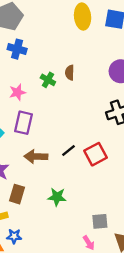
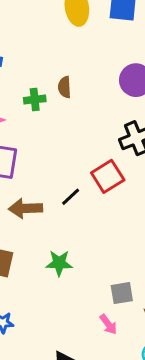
green cross: (48, 80) -> (35, 100), turned -32
red square: (96, 154) -> (108, 176), moved

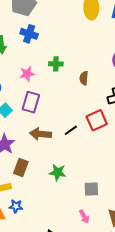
brown semicircle: (65, 87) -> (84, 78), moved
gray square: (122, 293) -> (91, 189), moved

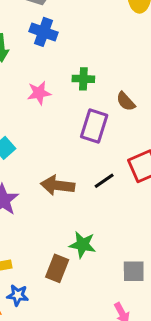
brown semicircle: (84, 78) -> (126, 101), turned -48
purple rectangle: (31, 102) -> (94, 126), moved
brown rectangle: (21, 168) -> (57, 268), moved

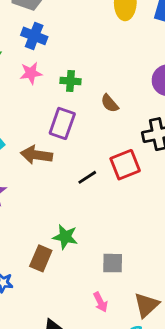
pink star: (39, 93) -> (31, 73), moved
purple rectangle: (94, 126) -> (62, 123), moved
brown arrow: (58, 185) -> (36, 155), moved

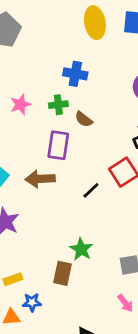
blue cross: (34, 36) -> (75, 74), moved
brown semicircle: (110, 103) -> (84, 119), moved
green star: (65, 237) -> (81, 249), turned 30

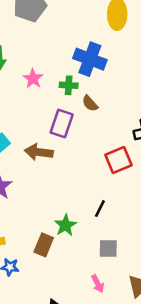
blue cross: (75, 74) -> (90, 59), size x1.4
pink star: (20, 104) -> (33, 79), turned -30
black line: (91, 190) -> (100, 209), moved, turned -30

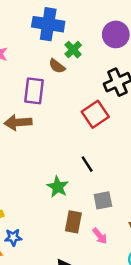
green cross: (69, 85) -> (73, 50), moved, turned -36
black line: (100, 209) -> (87, 164), turned -48
brown rectangle: (44, 245) -> (73, 222), moved

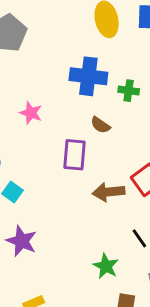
green cross: (73, 50) -> (129, 91), moved, turned -36
brown arrow: (18, 122) -> (109, 192), moved

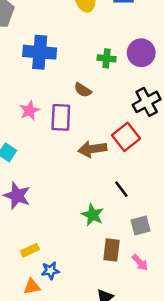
blue cross: (88, 76) -> (40, 52), moved
pink star: (31, 113) -> (29, 111), moved, turned 30

